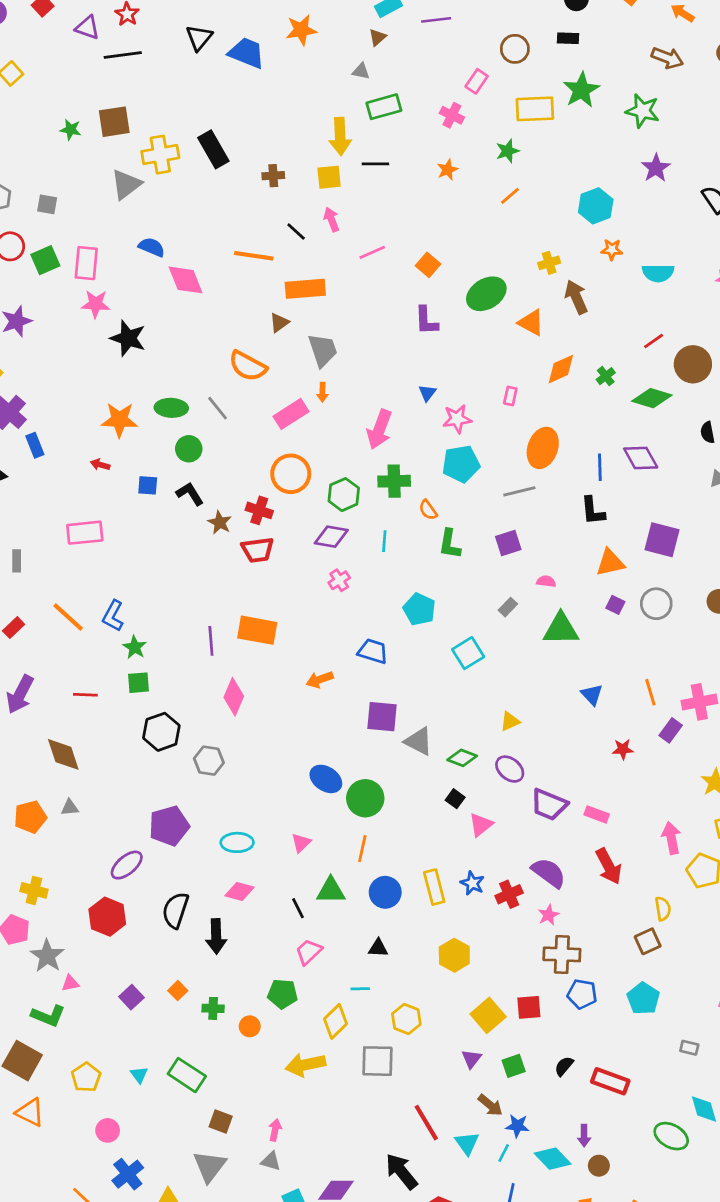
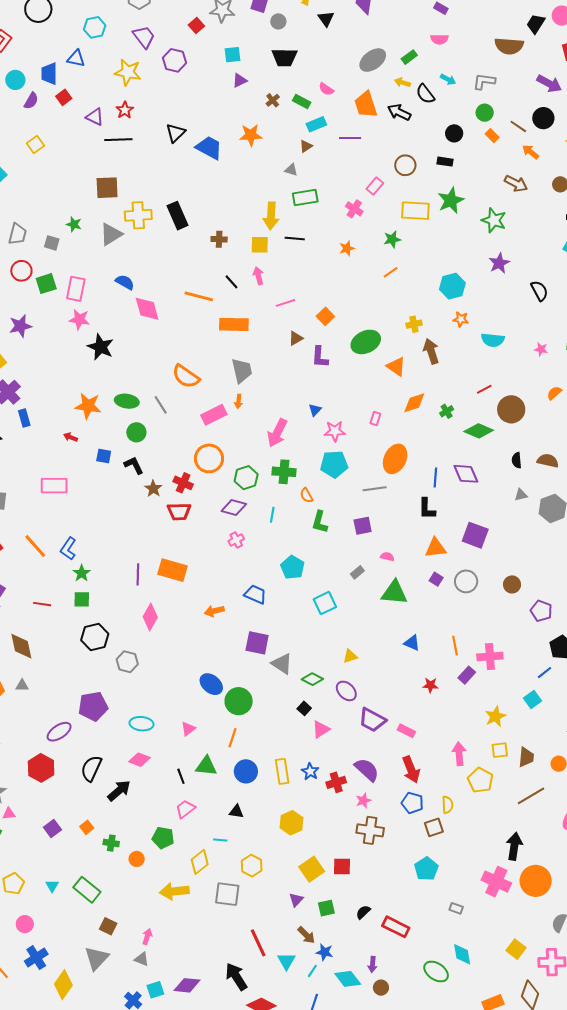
green star: (71, 130) -> (74, 224), moved
brown triangle: (279, 323) -> (296, 338), moved
blue triangle: (592, 695) -> (412, 643), turned -30
black arrow: (216, 936) -> (119, 791), turned -135
blue pentagon: (582, 994) -> (412, 803), moved

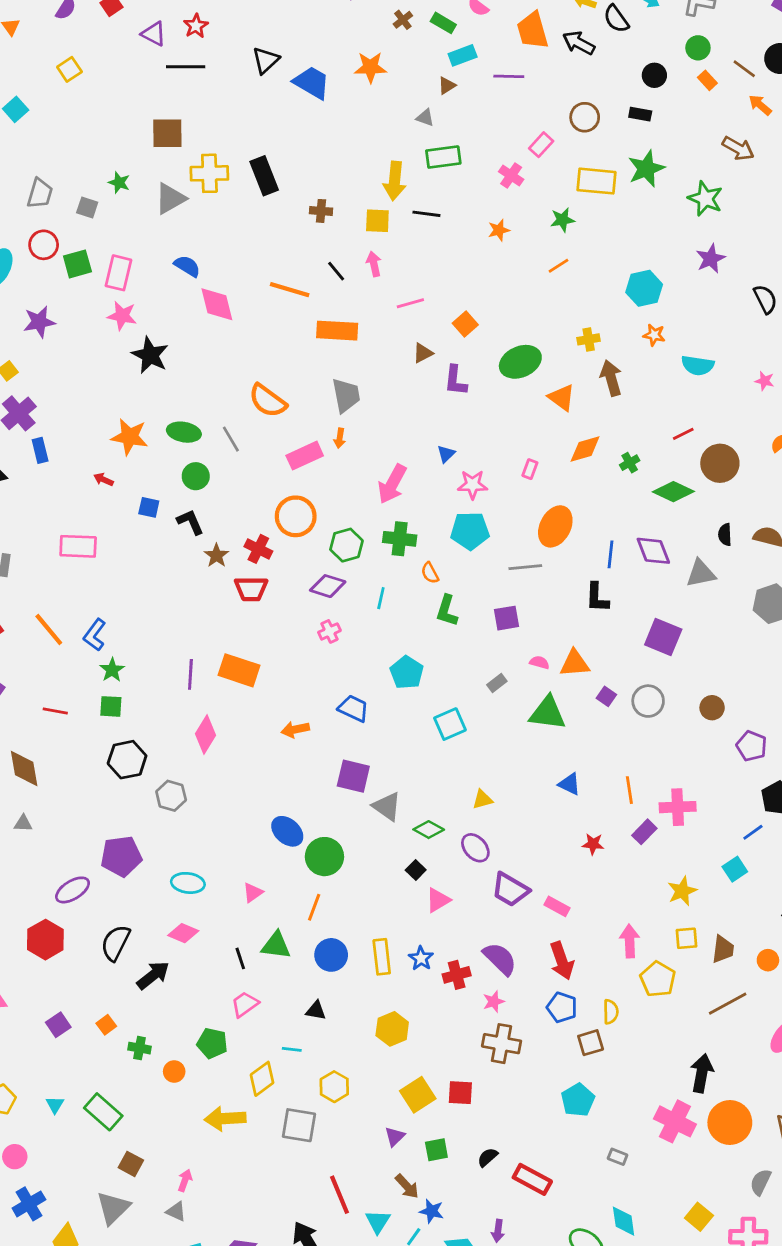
gray triangle: (521, 495) -> (701, 573), moved, size x1.6
orange triangle: (436, 548) -> (575, 663), moved

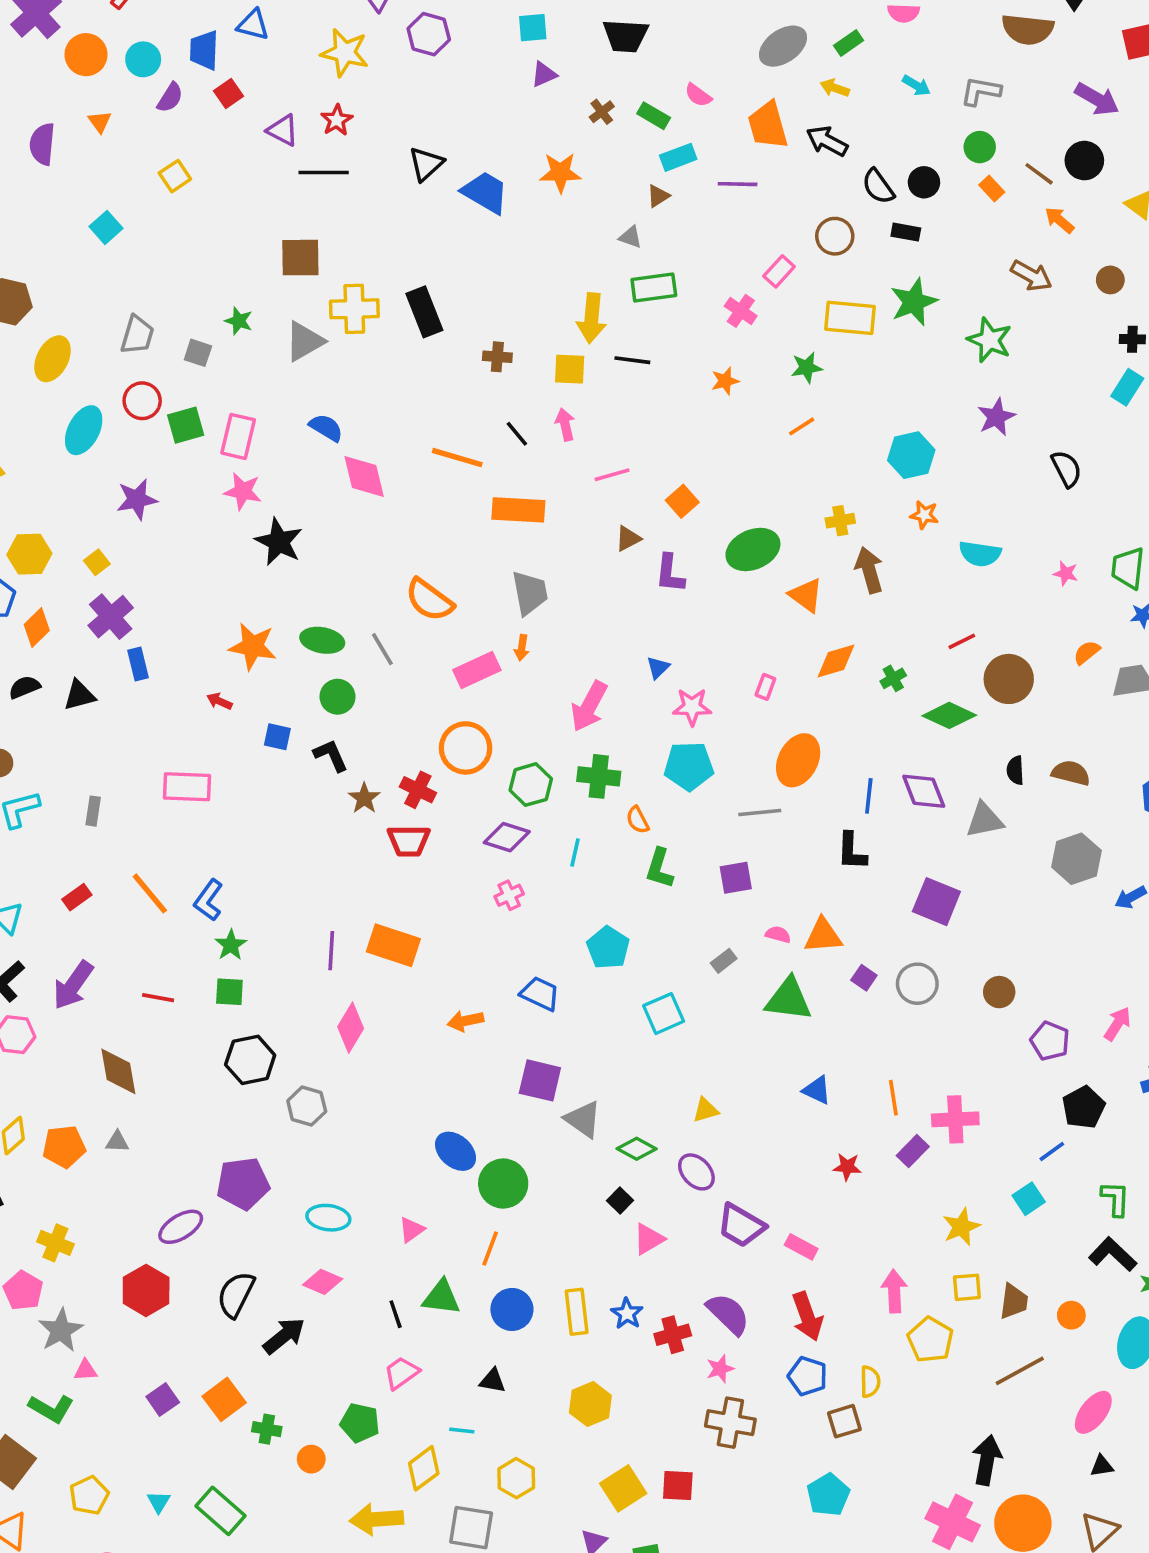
black semicircle: (616, 19) -> (878, 186), moved
orange square: (106, 1025) -> (224, 1399), size x1.6

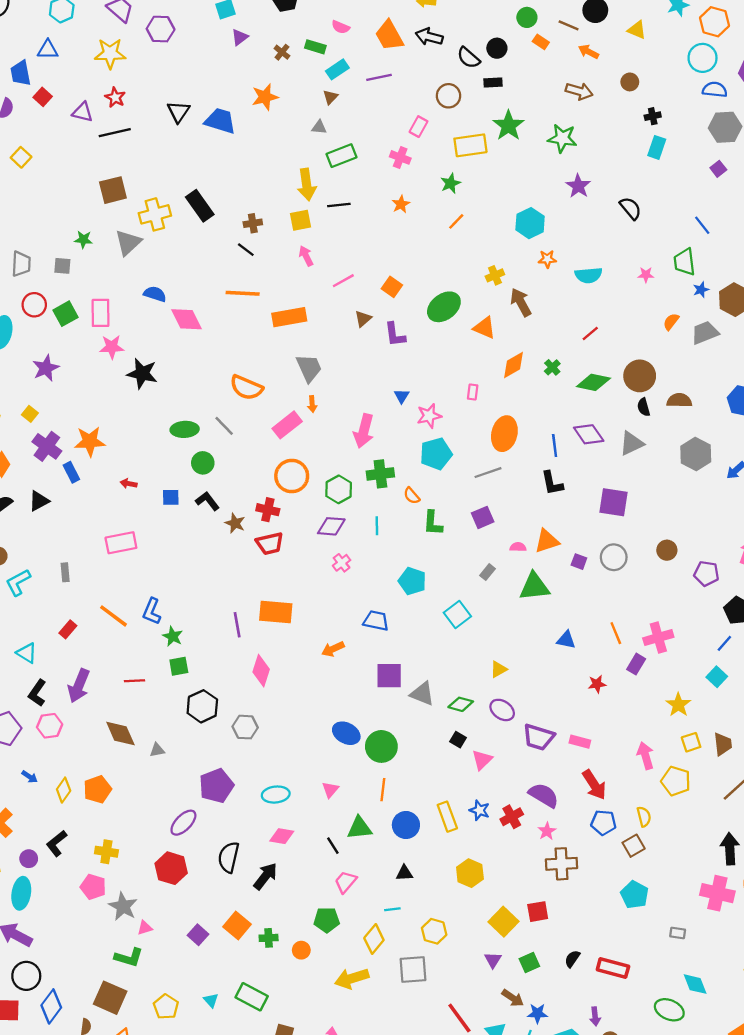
black line: (517, 434) -> (246, 250), moved
orange star: (253, 646) -> (90, 441), moved
brown circle: (1009, 679) -> (640, 376), moved
gray triangle: (117, 1142) -> (157, 750), moved

